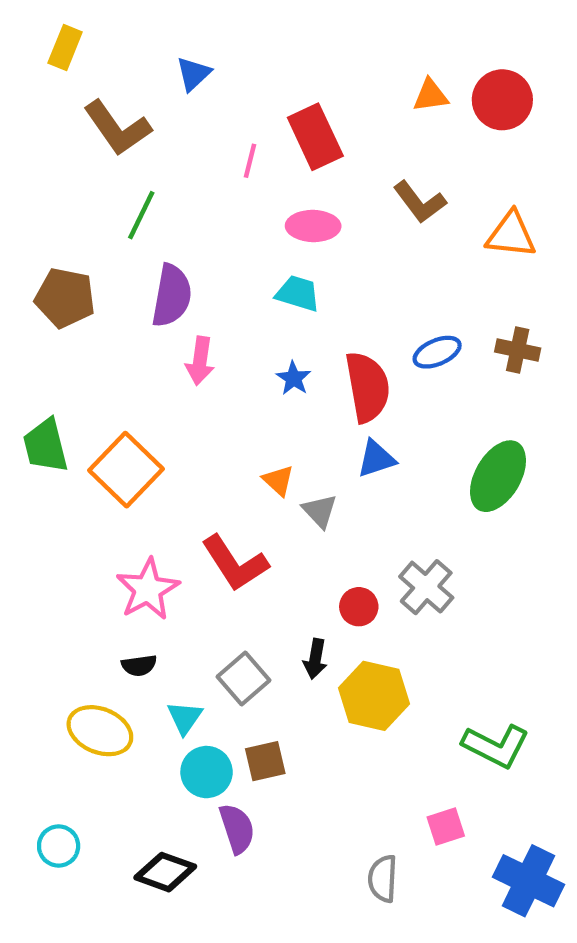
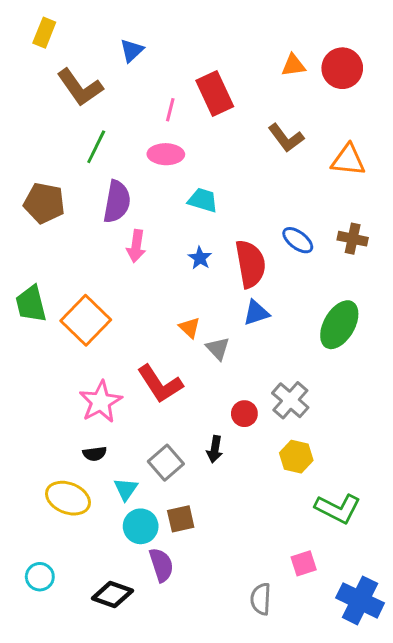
pink ellipse: (313, 226) -> (166, 154), moved
blue ellipse: (437, 352) -> (298, 240), turned 60
yellow hexagon: (374, 696) -> (296, 457), moved, size x0.7

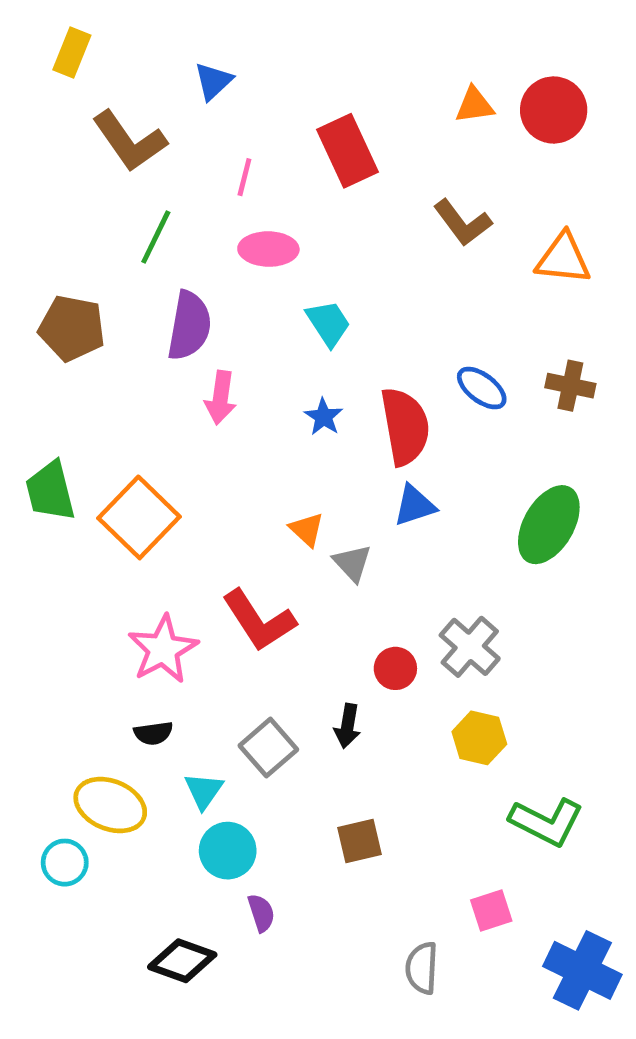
pink line: (170, 110) -> (244, 177), moved
cyan trapezoid: (203, 200) -> (328, 323), turned 40
brown square: (181, 519) -> (359, 841), moved
purple semicircle: (161, 565) -> (261, 913), size x0.7
cyan circle: (40, 577) -> (65, 863), moved

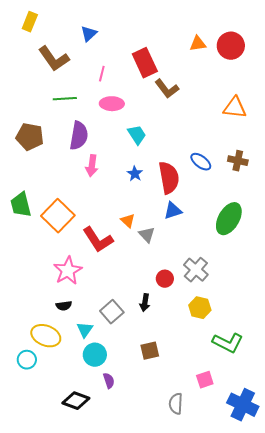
brown L-shape: (463, 223) -> (167, 89), moved
green line: (156, 237) -> (65, 99), turned 60
red L-shape: (259, 620) -> (98, 240), moved

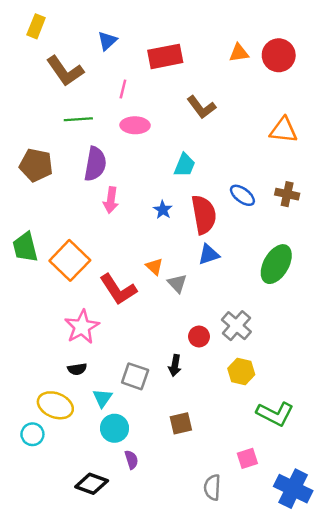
red rectangle: (145, 63) -> (165, 56), moved, turned -76
cyan trapezoid: (137, 135) -> (185, 165), moved, turned 55
gray square: (112, 312) -> (135, 376), turned -30

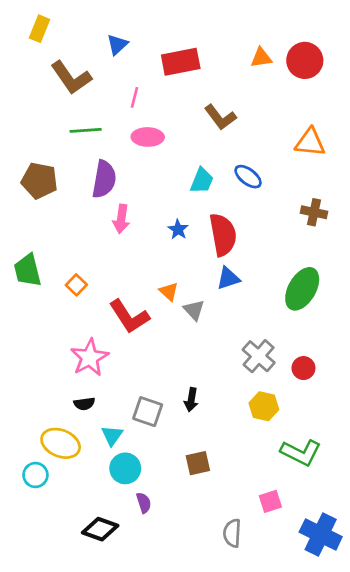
blue ellipse: (242, 195) -> (248, 177), moved
orange square: (70, 260) -> (76, 285), size x0.5
red circle: (199, 337) -> (303, 368), moved

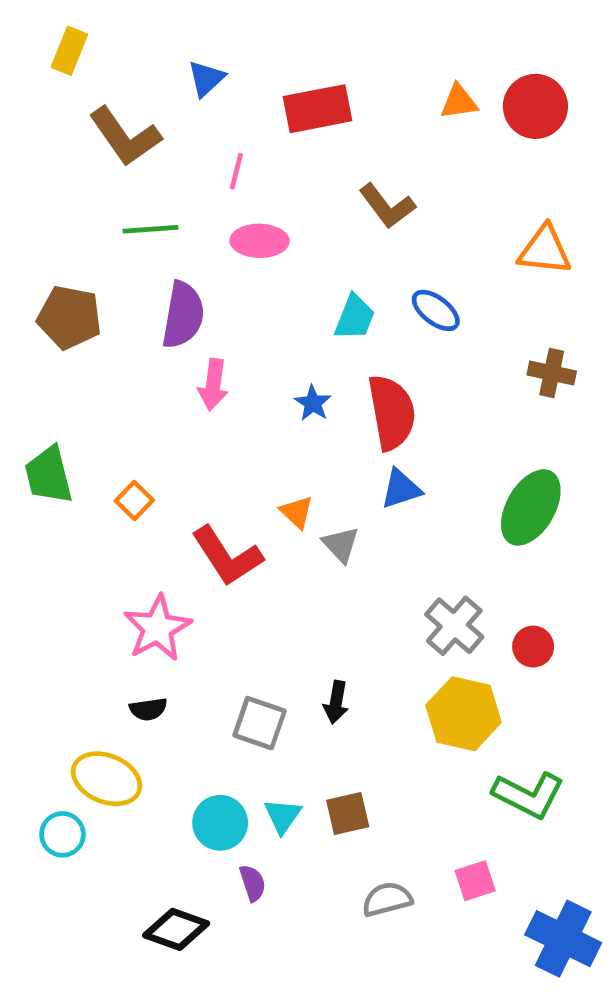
yellow hexagon: (264, 406) -> (464, 714), size x1.4
cyan triangle: (112, 435) -> (283, 816), moved
gray semicircle: (232, 533) -> (387, 899), moved, turned 72

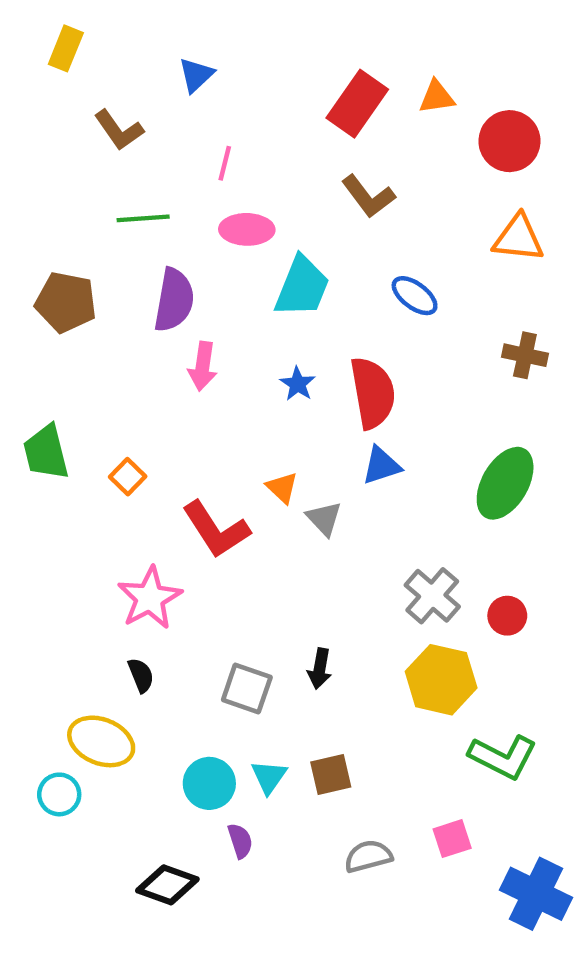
red circle: (535, 106) -> (509, 141), moved
red rectangle: (317, 109) -> (357, 104), moved, turned -44
brown L-shape: (125, 137) -> (119, 130), size x0.7
cyan trapezoid: (355, 317) -> (302, 287), moved, size x1.4
black semicircle: (148, 709) -> (141, 675), turned -104

